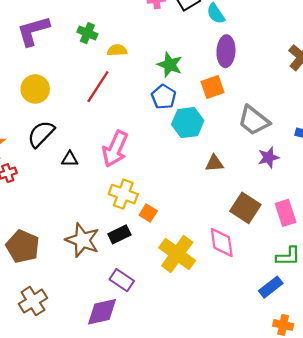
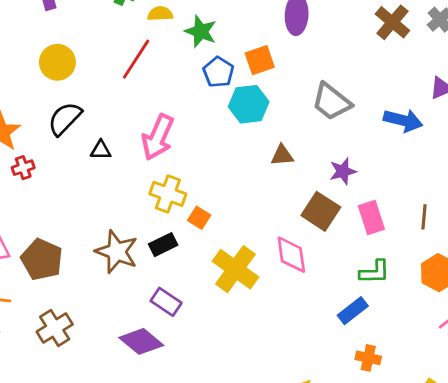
green star: (170, 65) -> (201, 31), moved
orange square: (212, 87) -> (260, 60), moved
purple star: (269, 157) -> (343, 171), moved
purple diamond: (102, 312) -> (141, 341), turned 52

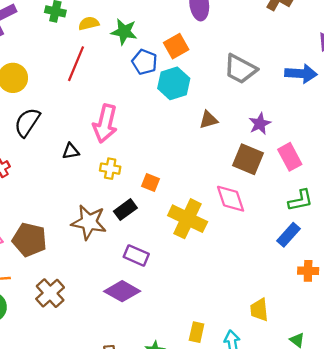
black triangle: (101, 150) -> (71, 151), moved
yellow cross: (168, 194) -> (110, 169), moved, size x0.7

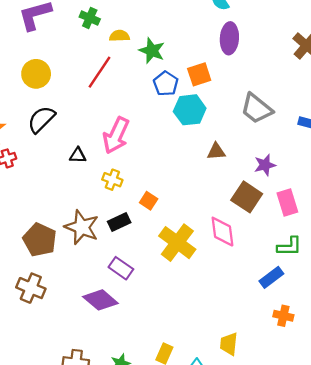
brown pentagon: (29, 240) -> (40, 240), moved
brown cross: (50, 293) -> (31, 288), turned -36

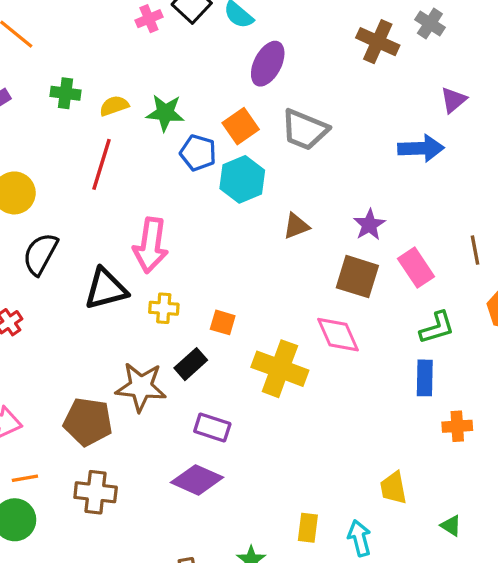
purple ellipse: (229, 38) -> (268, 64), turned 40
gray trapezoid: (257, 109) -> (305, 130), moved
black triangle: (78, 155) -> (106, 289), size x1.8
blue rectangle: (271, 277) -> (425, 378), turned -35

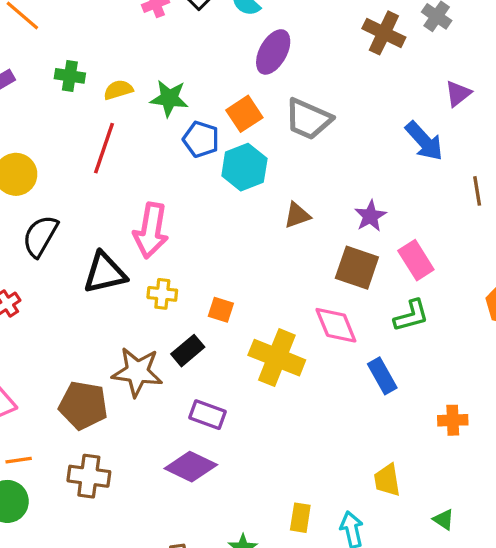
blue arrow: (421, 148) -> (424, 141), turned 48
brown line: (475, 250) -> (477, 191), moved
green L-shape: (437, 328) -> (411, 316), moved
blue rectangle: (425, 378) -> (382, 376), moved, turned -32

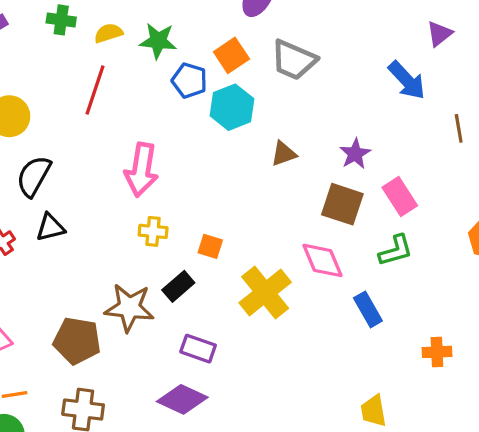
black triangle: (105, 273) -> (50, 227), moved, size x0.7
yellow cross: (277, 358) -> (265, 292), turned 30

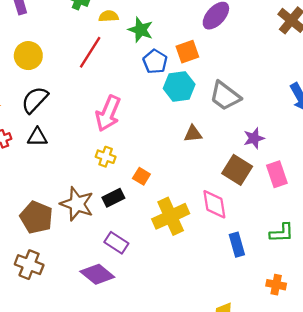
gray trapezoid: (294, 60) -> (225, 96), moved
brown triangle: (284, 154) -> (193, 134), moved
green L-shape: (396, 251) -> (282, 233), moved

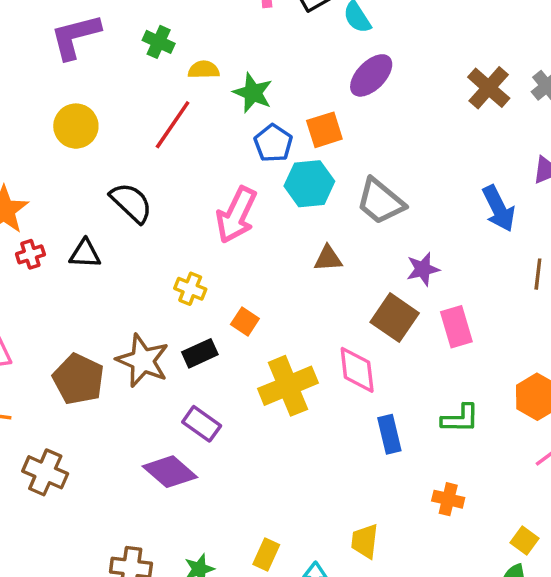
black semicircle: (35, 100) -> (131, 203), moved, turned 88
pink arrow: (108, 113) -> (236, 215), moved
brown cross: (29, 265) -> (45, 472), moved

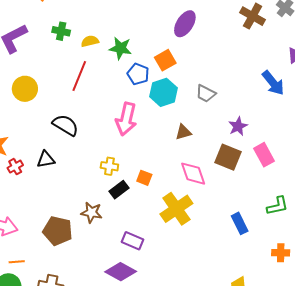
gray trapezoid: (380, 201) -> (206, 93), size x0.7
black rectangle: (200, 353) -> (119, 190), moved
brown star: (143, 361) -> (92, 213), size x0.7
pink diamond: (357, 370) -> (193, 174), moved

